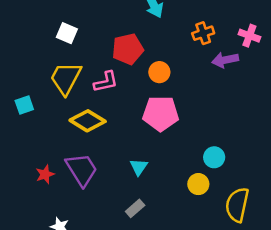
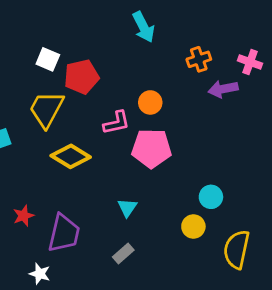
red pentagon: (128, 49) -> (81, 77), moved
pink L-shape: (106, 82) -> (117, 123), moved
purple trapezoid: (82, 169) -> (64, 233), moved, turned 45

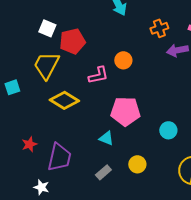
pink pentagon: (152, 148) -> (125, 111), moved
cyan triangle: (127, 208) -> (106, 138), turned -42
yellow circle: (193, 226) -> (137, 164), moved

